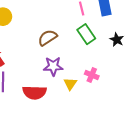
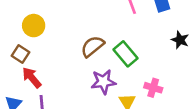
green rectangle: (86, 34) -> (126, 54), moved

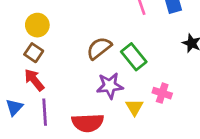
brown square: (21, 54) -> (34, 53), moved

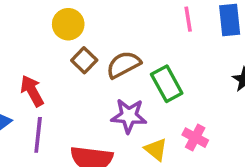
yellow circle: (37, 25) -> (68, 24), moved
brown square: (34, 53) -> (84, 60), moved
yellow triangle: (134, 107) -> (156, 150), turned -30

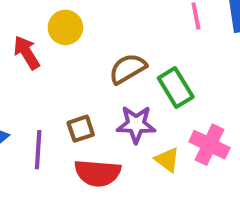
brown square: (84, 60) -> (81, 129), moved, turned 30
red arrow: (32, 91) -> (26, 53), moved
pink cross: (195, 138) -> (209, 145), size x1.4

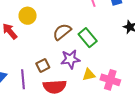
pink cross: (209, 145) -> (110, 80), moved
yellow triangle: (167, 160) -> (89, 75), turned -40

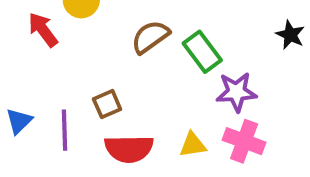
purple star: (70, 59) -> (236, 92), moved
yellow triangle: (89, 75) -> (193, 145), moved

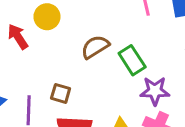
brown square: (107, 104) -> (61, 93), turned 36

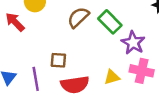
purple star: (155, 91) -> (133, 43), turned -30

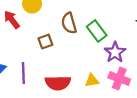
brown semicircle: (78, 17) -> (69, 23), turned -70
brown square: (58, 60) -> (45, 42), moved, turned -32

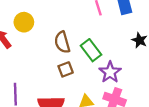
brown square: (45, 42) -> (66, 69), moved

